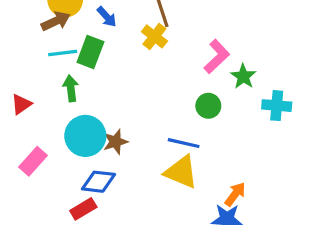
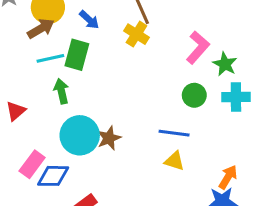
cyan cross: (277, 106) -> (236, 97), moved
yellow triangle: (181, 172) -> (174, 161), size x0.6
blue diamond: (99, 182) -> (53, 176), moved

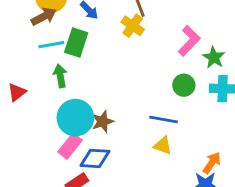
pink rectangle: (32, 164) -> (70, 146), moved
blue diamond: (53, 176) -> (95, 158), moved

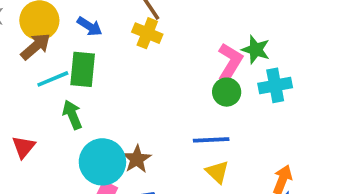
pink L-shape: (189, 41) -> (230, 62), moved
yellow triangle: (163, 146) -> (217, 172), turned 36

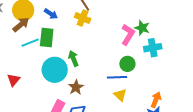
green circle: (227, 92) -> (127, 64), moved
green arrow: (72, 115) -> (73, 58), moved
cyan circle: (102, 162) -> (55, 70), moved

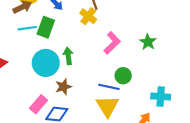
pink L-shape: (128, 35) -> (112, 43), moved
cyan cross: (153, 48) -> (161, 97), moved
yellow triangle: (120, 95) -> (107, 106), size x1.6

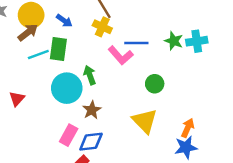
pink L-shape: (112, 43) -> (121, 55), moved, turned 105
blue line: (109, 87) -> (136, 43), moved
cyan cross: (161, 97) -> (197, 41), moved

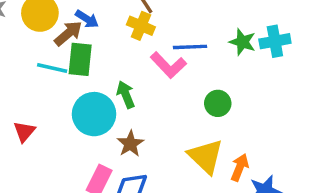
brown arrow: (28, 32) -> (68, 33), moved
cyan line: (38, 54) -> (52, 68), turned 35
orange arrow: (188, 128) -> (240, 167), moved

